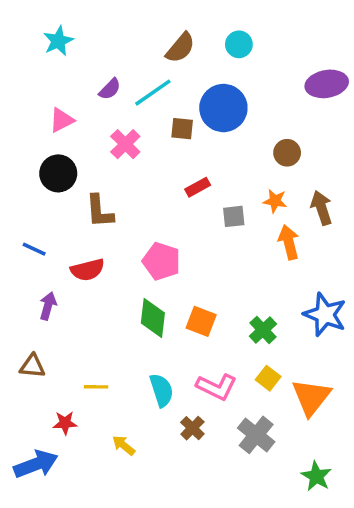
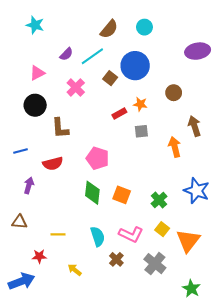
cyan star: (58, 41) -> (35, 25), turned -30
brown square: (182, 129) -> (110, 78), turned 32
orange star: (275, 201) -> (140, 104), moved
blue line: (34, 249) -> (21, 151), turned -40

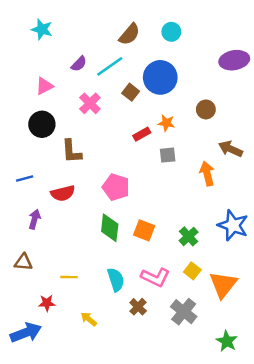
brown arrow: (194, 126) -> (231, 149), turned -48

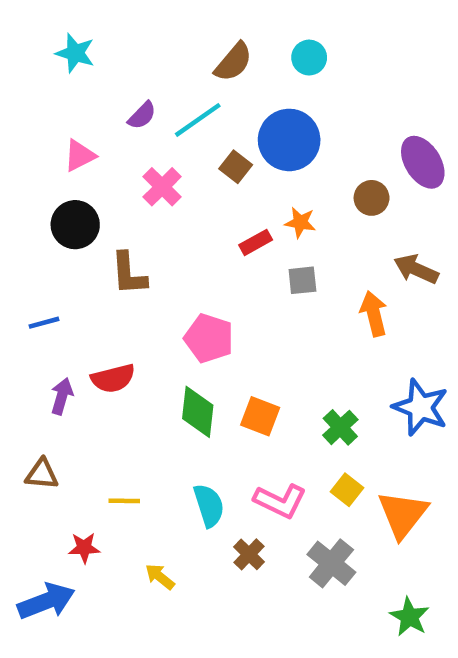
purple ellipse: (234, 60) -> (423, 162), moved, turned 68
red semicircle: (63, 193) -> (113, 378), moved

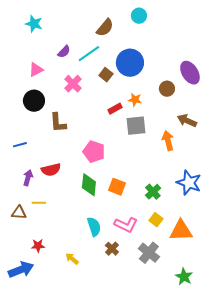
cyan circle: (309, 58) -> (139, 16), moved
gray square: (302, 280) -> (136, 126), size x1.5
yellow line: (124, 501) -> (39, 203), moved
orange triangle: (403, 514) -> (181, 231), turned 50

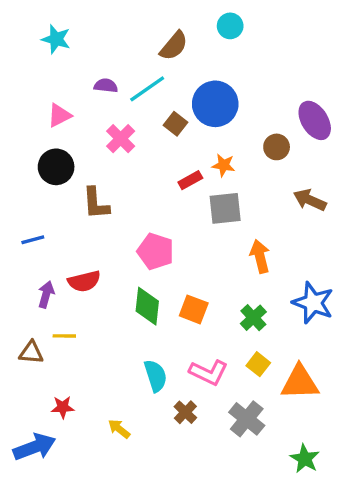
purple semicircle: (64, 52) -> (106, 86), turned -128
orange arrow: (168, 141) -> (260, 256), moved

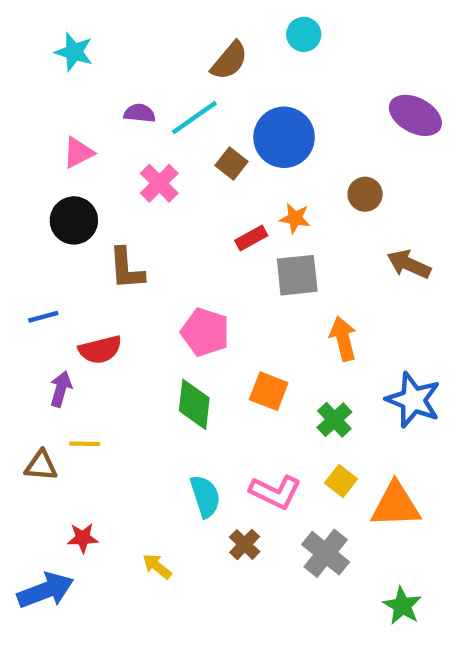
purple ellipse: (315, 120) -> (415, 115), moved, turned -30
red semicircle: (84, 281) -> (100, 350), moved
orange square: (194, 309) -> (269, 391), moved

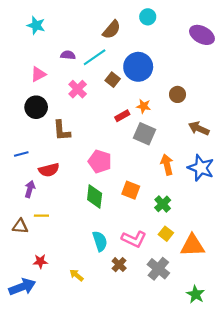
purple ellipse: (415, 115) -> (202, 35), moved
gray square: (297, 275) -> (145, 134), turned 30
blue star: (413, 400) -> (201, 168), moved

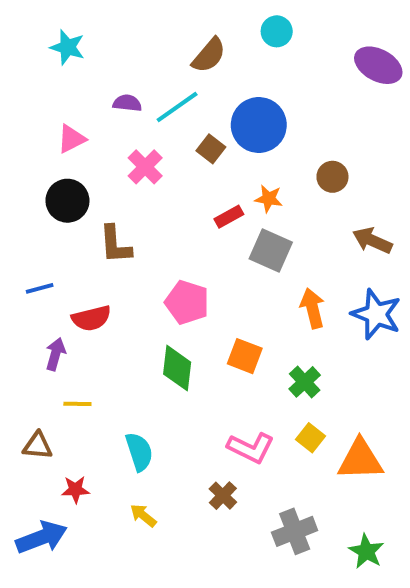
brown triangle: (20, 226) -> (38, 446), moved
cyan semicircle: (100, 241) -> (139, 452), moved
gray cross: (158, 269) -> (295, 531), moved, turned 30

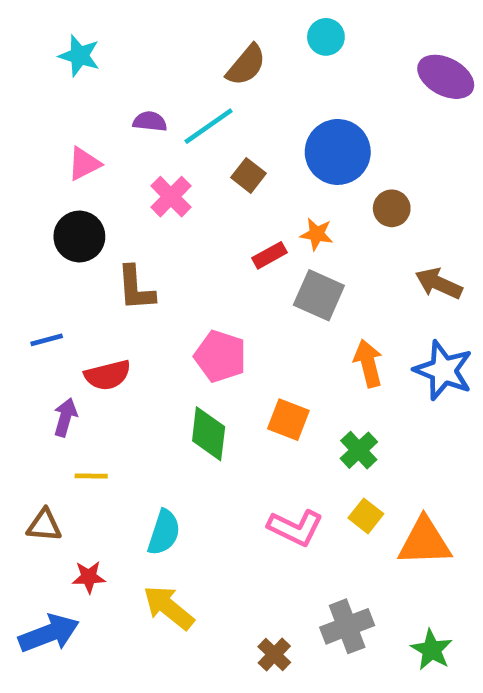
blue circle: (259, 125) -> (338, 152), moved
cyan semicircle: (139, 452) -> (164, 532), turned 36
brown cross: (223, 496) -> (274, 654), moved
yellow arrow: (143, 515) -> (169, 608), size x1.6

